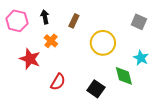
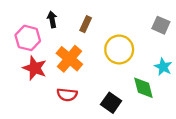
pink hexagon: (17, 21) -> (28, 38), moved
orange cross: (51, 41) -> (69, 59), moved, size x1.6
red semicircle: (58, 82) -> (67, 95), turned 66

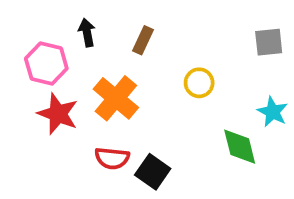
gray square: (161, 25) -> (269, 42), turned -30
yellow circle: (119, 50) -> (199, 83), size x0.6
black square: (111, 103) -> (153, 172), moved

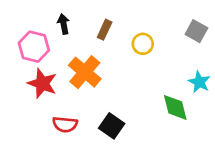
gray square: (269, 42) -> (196, 31), turned 35
yellow circle: (199, 83) -> (143, 44), moved
red semicircle: (112, 158) -> (65, 124), moved

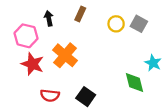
brown rectangle: (105, 30) -> (80, 14), moved
gray square: (196, 31) -> (139, 24), moved
yellow circle: (143, 44) -> (116, 24), moved

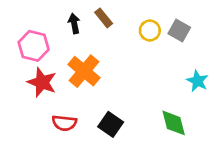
brown rectangle: (80, 14) -> (104, 18), turned -64
black arrow: (49, 18) -> (74, 23), moved
green diamond: (135, 82) -> (174, 123), moved

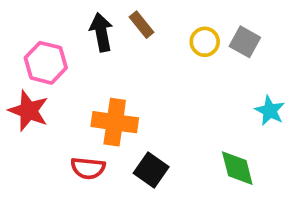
black arrow: (74, 23) -> (101, 32), size x1.4
orange cross: (84, 71) -> (115, 122), moved, turned -32
red star: (42, 82) -> (29, 111), moved

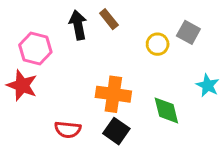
yellow circle: (205, 42) -> (158, 44), moved
orange cross: (115, 122) -> (113, 94), moved
green diamond: (237, 168) -> (166, 110), moved

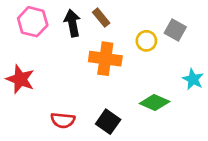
pink hexagon: (35, 49) -> (33, 22), moved
orange cross: (113, 94) -> (105, 59), moved
green diamond: (166, 110) -> (155, 103), turned -52

